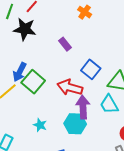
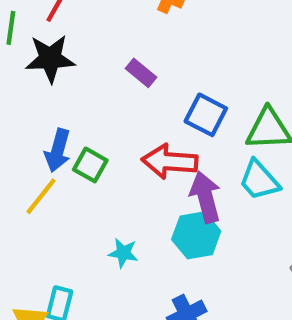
green square: (33, 82) -> (90, 165), size x0.7

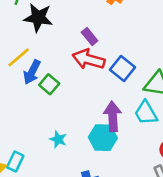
red arrow: (170, 161) -> (89, 59), moved
yellow line: (41, 196) -> (19, 57), moved

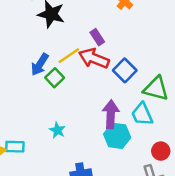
yellow line: (19, 57) -> (69, 56), moved
cyan hexagon: (103, 138) -> (117, 136), moved
cyan rectangle: (15, 162) -> (15, 147), turned 60

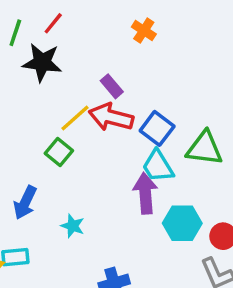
blue arrow: (40, 64) -> (25, 203), moved
cyan trapezoid: (142, 114) -> (158, 166), moved
cyan hexagon: (117, 136) -> (182, 223), moved

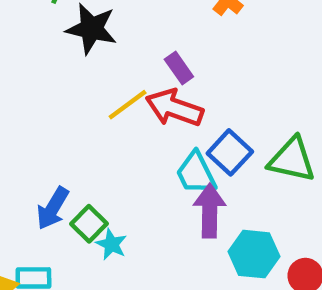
blue square: (157, 128) -> (230, 152), moved
green square: (59, 152) -> (89, 224), moved
cyan trapezoid: (158, 166) -> (196, 173), moved

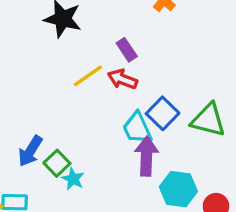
red arrow: (174, 108) -> (122, 79), size x0.7

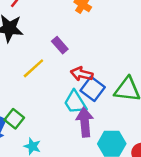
red arrow: (122, 79) -> (82, 74), moved
green square: (57, 163) -> (14, 119), moved

